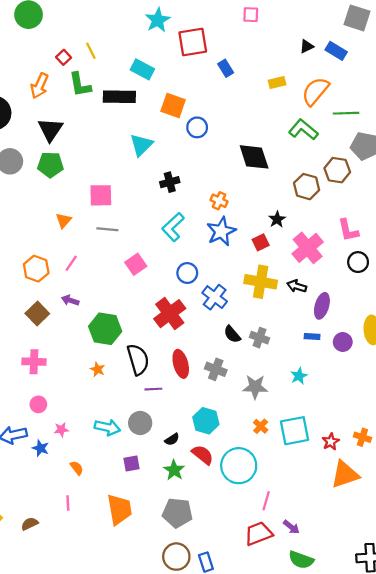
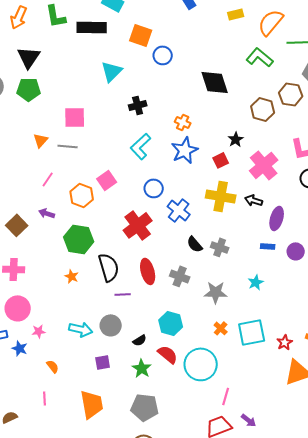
gray line: (107, 229) -> (68, 146), moved
orange hexagon: (36, 269) -> (82, 195), moved
pink circle: (38, 404) -> (18, 308), size x1.6

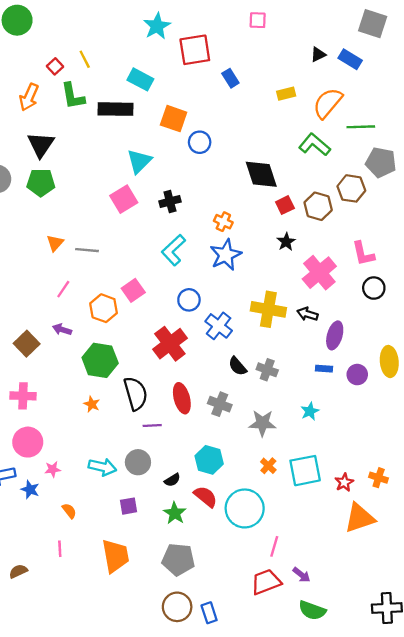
pink square: (75, 117) -> (124, 199), moved, turned -30
red square: (221, 160) -> (285, 205), moved

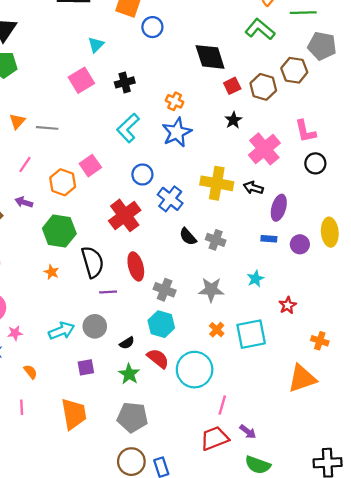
cyan triangle: (139, 161) -> (96, 45), size x0.7
gray cross: (220, 404) -> (165, 290), moved
cyan arrow: (102, 467) -> (62, 331), turned -35
red star: (344, 482) -> (288, 305), moved

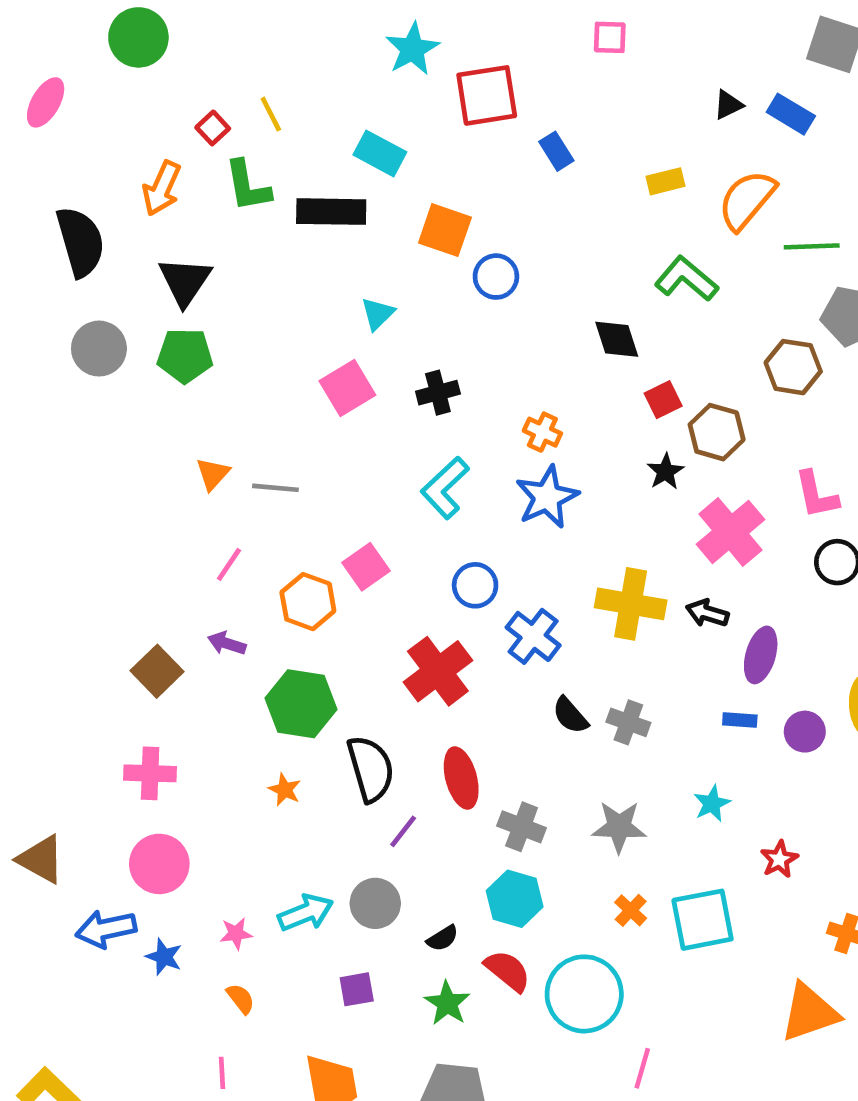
green L-shape: (260, 29) -> (686, 279), moved
black diamond: (210, 57) -> (617, 339), size x0.7
brown hexagon: (263, 87) -> (717, 432), moved
purple line: (108, 292) -> (403, 831), turned -49
pink star: (15, 333) -> (236, 934), moved

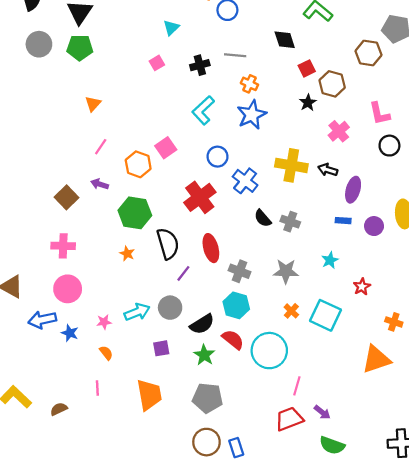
pink square: (347, 388) -> (157, 63), size x0.6
gray line: (275, 488) -> (235, 55), moved
pink cross: (730, 532) -> (339, 131), size x0.7
cyan square: (703, 920) -> (325, 315), turned 36
black semicircle: (443, 938) -> (202, 324), size x1.6

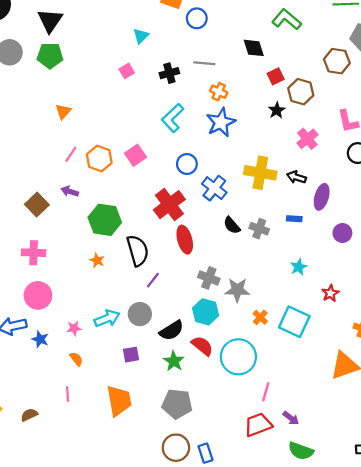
orange hexagon: (138, 164) -> (99, 159), moved
blue rectangle: (343, 221) -> (294, 219), moved
red ellipse: (211, 248) -> (185, 240), moved
gray star: (286, 271) -> (237, 290), moved

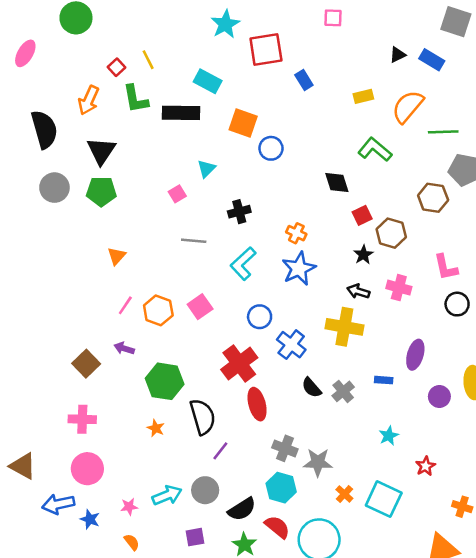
gray line: (204, 63) -> (194, 241), moved
pink square: (127, 71) -> (177, 194), moved
pink cross: (307, 139) -> (399, 288), turned -35
black arrow: (296, 177) -> (358, 291), moved
gray cross: (259, 229) -> (343, 391), turned 30

